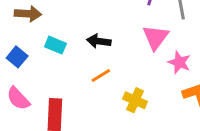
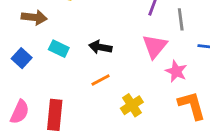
pink semicircle: (18, 99) -> (20, 112), moved, turned -115
yellow cross: (135, 100) -> (132, 105), turned 30

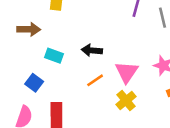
pink triangle: (155, 46) -> (127, 72), moved
blue square: (22, 58) -> (34, 83), moved

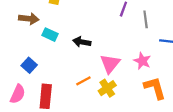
cyan rectangle: (54, 56) -> (50, 35), moved
orange line: (95, 80) -> (83, 81), moved

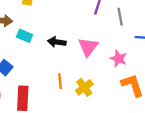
pink triangle: (110, 64) -> (88, 47), moved
orange line: (83, 81) -> (60, 81), turned -64

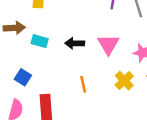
yellow cross: (84, 87) -> (124, 81), moved

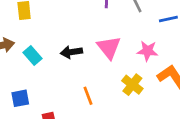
cyan rectangle: (40, 41) -> (33, 55), turned 42
blue square: (23, 77) -> (20, 98), turned -35

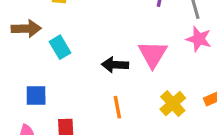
pink star: (148, 51) -> (199, 39), moved
black arrow: (71, 52) -> (115, 65), moved

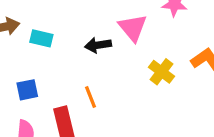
cyan rectangle: (60, 47) -> (41, 38), turned -35
orange line: (117, 107) -> (91, 97), moved

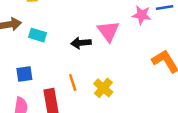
yellow cross: (161, 72) -> (103, 88), moved

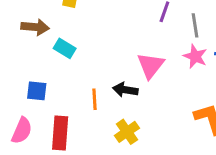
black arrow: (81, 43) -> (125, 90), moved
orange line: (73, 82) -> (95, 99), moved

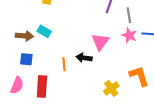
brown arrow: (35, 27) -> (24, 36), moved
yellow cross: (127, 132) -> (111, 89), moved

